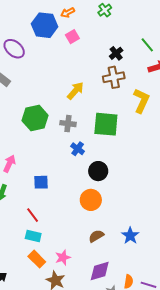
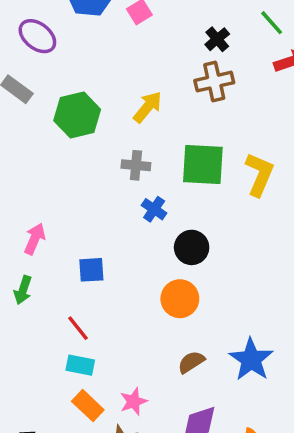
yellow L-shape: (141, 101) -> (259, 174), moved
green hexagon: (35, 118) -> (77, 115), moved
blue star: (130, 236) -> (251, 360), size x1.4

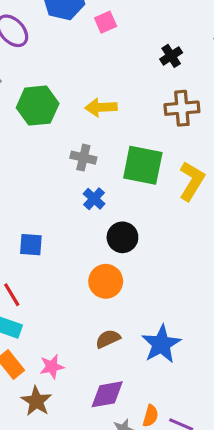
brown cross: (214, 82) -> (182, 108), moved
yellow arrow: (148, 107) -> (101, 107), turned -140

